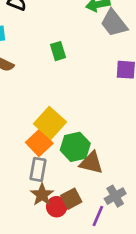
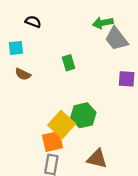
orange square: (39, 143) -> (53, 142), turned 30
green hexagon: (75, 147) -> (83, 115), moved

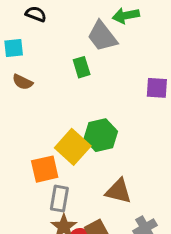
gray trapezoid: (116, 39) -> (102, 36), moved
orange square: (53, 142) -> (45, 169), moved

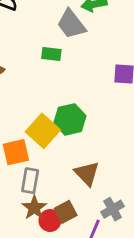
green rectangle: (82, 67) -> (51, 54), turned -66
brown triangle: (118, 191) -> (87, 174), turned 32

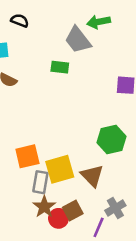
green hexagon: (70, 119) -> (111, 139), moved
yellow square: (43, 131) -> (60, 169), moved, turned 32

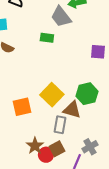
yellow square: (60, 169) -> (52, 95), moved, turned -30
brown triangle: (92, 176) -> (72, 110), moved, turned -30
gray rectangle: (40, 182) -> (60, 125), moved

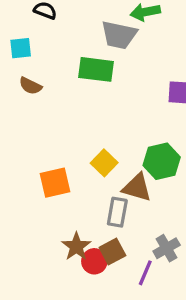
gray trapezoid: (61, 17) -> (119, 35), turned -40
green rectangle: (47, 38) -> (96, 69), size x1.5
yellow square: (52, 95) -> (104, 163), size x0.7

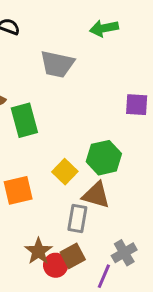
gray trapezoid: (119, 35) -> (57, 64), moved
green rectangle: (96, 69) -> (24, 120), moved, turned 68
green hexagon: (162, 161) -> (104, 158), moved

